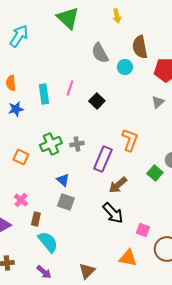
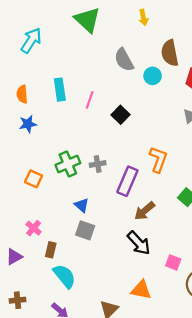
cyan rectangle: (44, 94) -> (60, 90), moved
orange triangle: (128, 258) -> (141, 290), moved

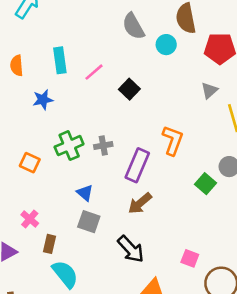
pink line: (90, 100) -> (94, 72), turned 30
blue star: (28, 124) -> (43, 100), moved
brown arrow: (145, 211) -> (140, 203), moved
black arrow: (139, 243) -> (131, 249), moved

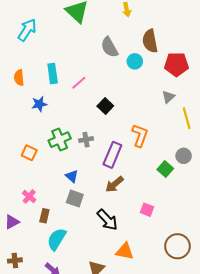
black square: (129, 89) -> (105, 106), moved
pink square: (190, 258) -> (147, 210), moved
cyan semicircle: (65, 274) -> (57, 239), turned -110

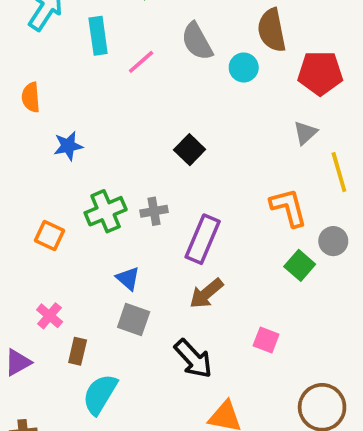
cyan rectangle: (53, 74) -> (98, 36), moved
pink line: (79, 83) -> (141, 62), moved
orange L-shape: (140, 136) -> (288, 207), moved, turned -35

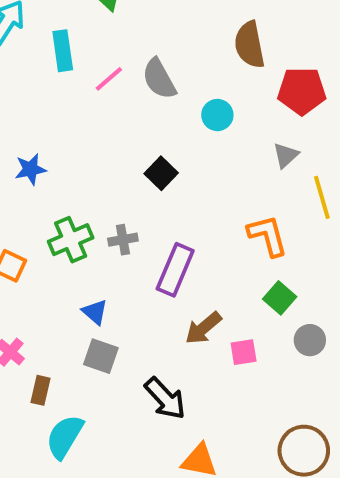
gray semicircle: (197, 41) -> (159, 79), moved
cyan circle: (244, 67) -> (217, 115), moved
gray circle: (333, 241) -> (310, 340), moved
brown arrow: (206, 293) -> (203, 328), moved
pink square: (266, 340) -> (244, 352), moved, turned -30

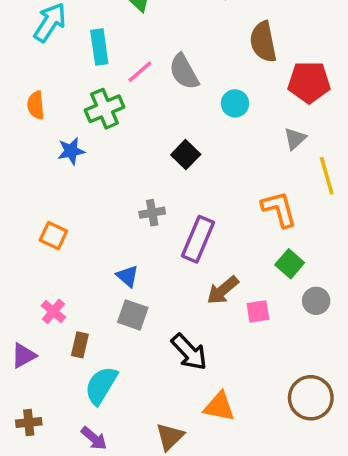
green cross: (71, 240) -> (105, 109), moved

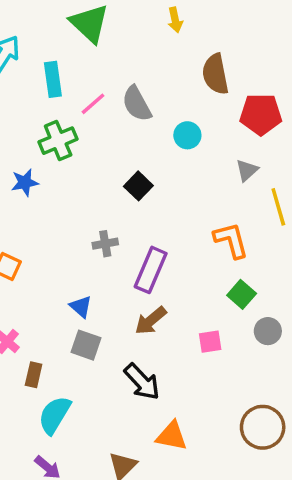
brown arrow: (223, 290) -> (151, 321), moved

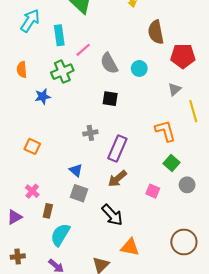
gray semicircle: (137, 104) -> (109, 63), moved
black square: (138, 186) -> (110, 99), turned -35
pink square: (210, 342) -> (153, 191), turned 32

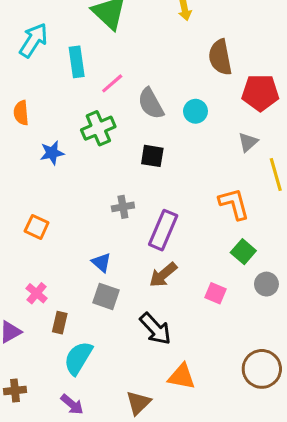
green cross: (62, 72) -> (98, 128), moved

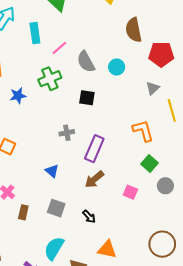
gray square: (106, 296) -> (56, 208), moved
black arrow: (155, 329) -> (89, 217), size x0.6
cyan semicircle: (78, 358) -> (54, 248), moved

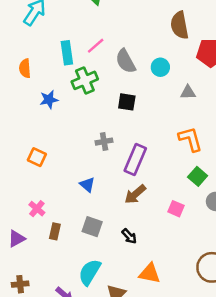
cyan rectangle: (35, 33) -> (67, 53), moved
gray triangle: (153, 88) -> (188, 92), moved, turned 40

